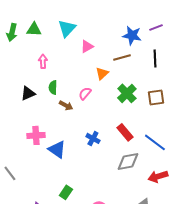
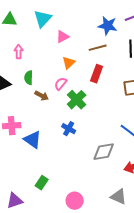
orange triangle: (102, 73) -> (69, 63), moved
green cross: (127, 93) -> (77, 100), moved
red rectangle: (125, 132) -> (97, 74), moved, turned 60

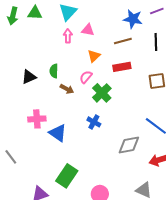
pink triangle: (63, 37) -> (88, 30), turned 40
pink arrow: (19, 52) -> (68, 36), moved
red rectangle: (97, 74) -> (122, 67), turned 60
green rectangle: (42, 183) -> (67, 176), size x1.6

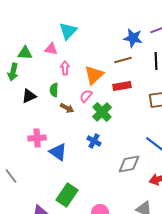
green triangle: (35, 13) -> (25, 53), moved
green arrow: (13, 16) -> (13, 72), moved
pink triangle: (88, 30) -> (51, 49), moved
pink arrow: (68, 36) -> (65, 68), moved
orange triangle: (94, 56) -> (94, 75), size x1.5

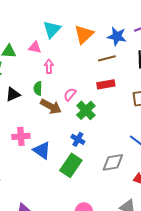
orange triangle: (94, 75) -> (84, 34), moved
brown arrow: (67, 108) -> (51, 106), size x1.5
green rectangle: (67, 195) -> (71, 165), moved

